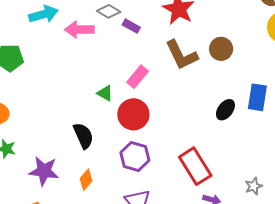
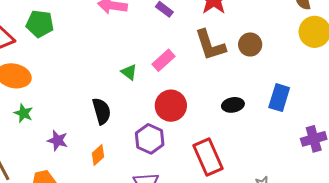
black ellipse: (225, 110) -> (233, 105), moved, turned 35
red circle: (133, 114) -> (171, 106), moved
purple star: (44, 171) -> (57, 141), size x0.7

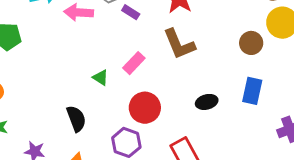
brown circle: (250, 44) -> (251, 43), moved

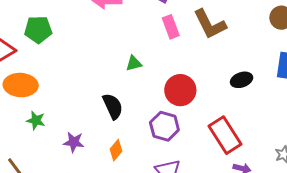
pink rectangle: (134, 63) -> (171, 27), moved, turned -60
green triangle: (100, 78) -> (134, 63), turned -42

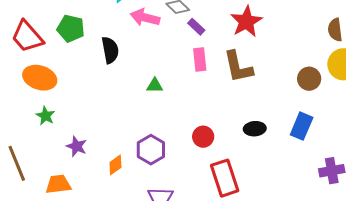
red circle: (180, 90) -> (203, 137), moved, size x0.7
black semicircle: (113, 106) -> (110, 50), moved
purple hexagon: (164, 126) -> (151, 150), moved

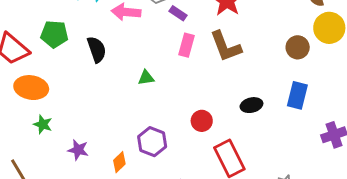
pink rectangle: (200, 59) -> (187, 45), turned 30

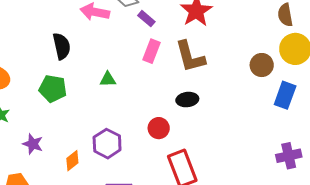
green pentagon: (54, 34) -> (53, 89), moved
blue rectangle: (297, 95) -> (285, 95), moved
black ellipse: (251, 105) -> (187, 100), moved

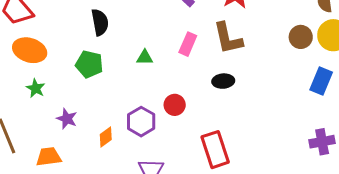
pink rectangle: (151, 51) -> (188, 44), moved
brown circle: (262, 65) -> (301, 37), moved
red circle: (159, 128) -> (175, 105), moved

